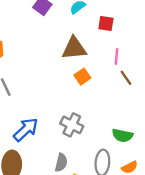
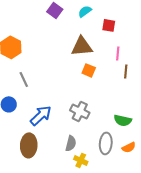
orange square: (82, 77) -> (89, 70), turned -32
brown line: (126, 78) -> (126, 71), turned 40

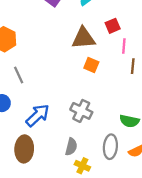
red square: (109, 25) -> (113, 26), moved, turned -32

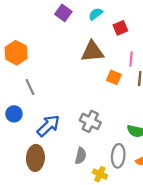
red square: (113, 26) -> (120, 28), moved
orange square: (91, 65) -> (114, 77), moved
yellow cross: (82, 166) -> (100, 174), moved

